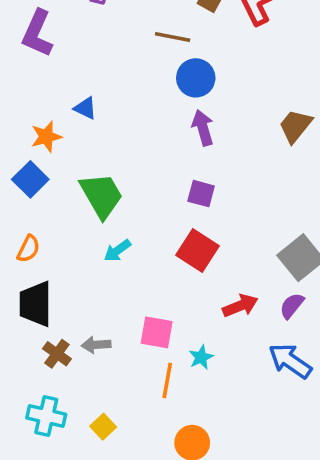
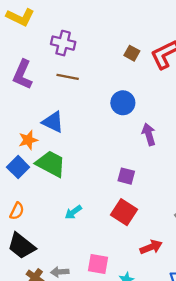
brown line: (173, 37) -> (68, 77), moved
blue triangle: (85, 108) -> (53, 122), size x1.5
purple arrow: (203, 128) -> (149, 134), moved
green trapezoid: (101, 195) -> (51, 164), moved, turned -32
black trapezoid: (36, 304) -> (21, 246), turned -52

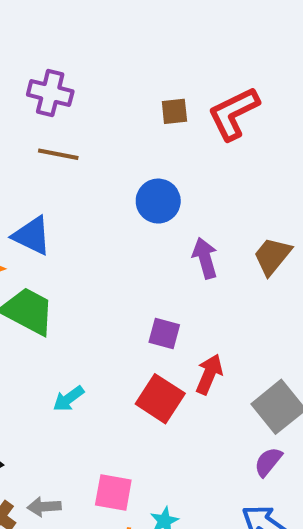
brown square: (132, 53) -> (174, 111), turned -35
red arrow: (151, 247) -> (209, 374), moved, turned -45

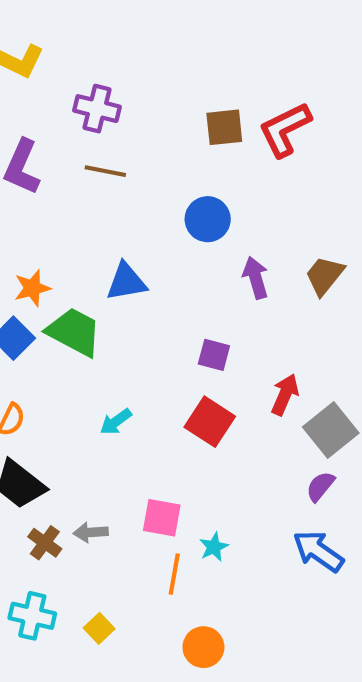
brown square: (174, 111) -> (224, 127), size x1.4
blue triangle: (32, 236) -> (126, 282), moved, turned -36
red arrow: (209, 374) -> (285, 395), moved

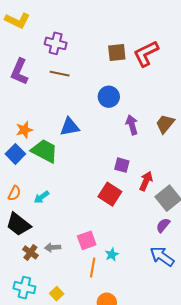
purple square: (214, 355) -> (122, 165), moved
cyan arrow: (116, 422) -> (41, 197), moved
pink square: (162, 518) -> (87, 240), turned -30

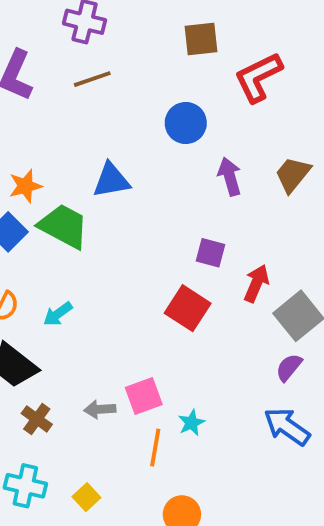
red L-shape: (146, 54) -> (258, 77), moved
brown line: (60, 74) -> (92, 79), turned -30
gray arrow: (53, 247) -> (100, 409), moved

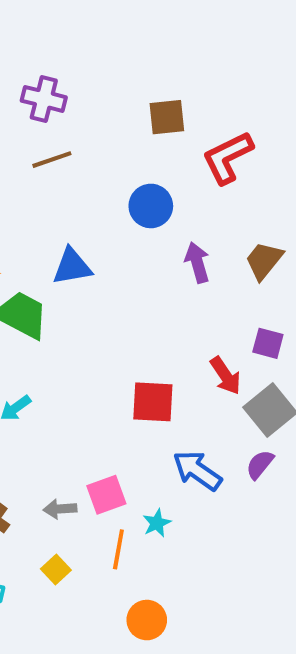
purple square: (211, 253) -> (268, 343), moved
red arrow: (256, 283) -> (226, 376), turned 123
red square: (188, 308) -> (153, 402), turned -30
blue arrow: (287, 427) -> (197, 471), moved
yellow square: (86, 497) -> (56, 570), moved

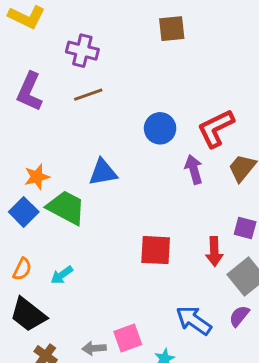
brown square: (167, 117) -> (172, 29), moved
red L-shape: (228, 158) -> (216, 128), moved
red arrow: (226, 376) -> (214, 251), turned 32
red square: (153, 402) -> (156, 250), moved

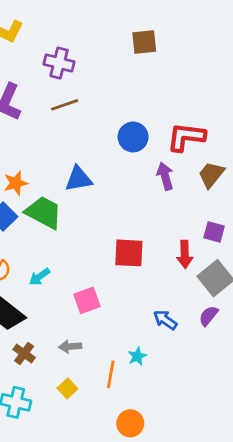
red L-shape: (216, 128) -> (186, 137), turned 33
blue arrow: (194, 320) -> (165, 320), size x0.7
pink square: (128, 338) -> (87, 300), moved

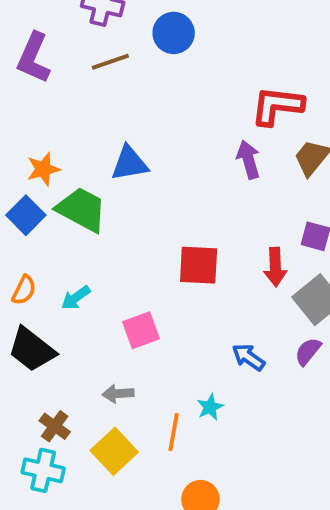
blue circle: (133, 137) -> (174, 33), moved
brown cross: (24, 353) -> (55, 426), moved
yellow square: (67, 388) -> (114, 451), size x1.6

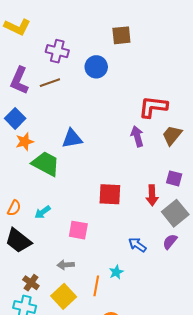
brown line: (110, 62) -> (50, 83), moved
blue square: (26, 215) -> (15, 118), moved
pink square: (141, 330) -> (78, 230), turned 30

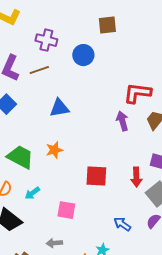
blue triangle: (72, 138) -> (59, 108), moved
orange star: (25, 142) -> (54, 150), moved
green trapezoid: (46, 164) -> (20, 157), moved

